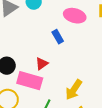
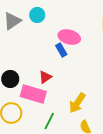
pink ellipse: (75, 16) -> (69, 37), moved

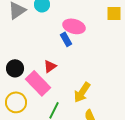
pink rectangle: (33, 94) -> (38, 83), turned 30

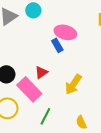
yellow arrow: (82, 92) -> (73, 84), moved

